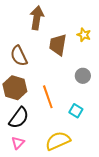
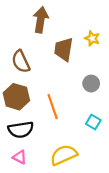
cyan square: (76, 111) -> (93, 122), moved
black semicircle: (19, 118) -> (21, 130), turned 45
pink triangle: (18, 143) -> (20, 157), turned -48

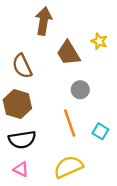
brown trapezoid: (64, 49) -> (68, 53), turned -40
gray circle: (91, 84) -> (80, 90), moved
orange line: (53, 107) -> (70, 123), moved

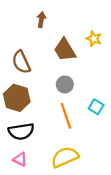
brown arrow: (43, 21) -> (41, 20), size x0.6
gray circle: (80, 90) -> (65, 84), moved
cyan square: (100, 131) -> (96, 107), moved

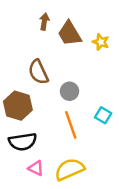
brown trapezoid: (65, 50) -> (70, 34), moved
brown semicircle: (21, 62) -> (38, 72), moved
pink triangle: (20, 159) -> (36, 168), moved

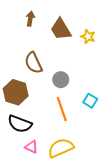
brown arrow: (44, 22) -> (30, 19), moved
black semicircle: (23, 142) -> (20, 124), turned 30

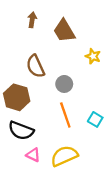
yellow star: (88, 37) -> (93, 56), moved
cyan square: (90, 101) -> (95, 119), moved

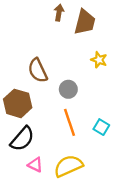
brown arrow: (32, 20) -> (59, 13), moved
brown trapezoid: (64, 31) -> (85, 22), moved, turned -135
black semicircle: (21, 130) -> (22, 139), turned -70

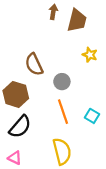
pink triangle: (35, 165) -> (15, 158), moved
yellow semicircle: (68, 166) -> (62, 151), turned 100

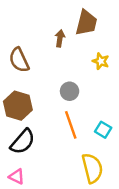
brown arrow: (53, 12) -> (60, 38), moved
brown semicircle: (34, 64) -> (19, 60), moved
yellow semicircle: (62, 151) -> (92, 168), moved

